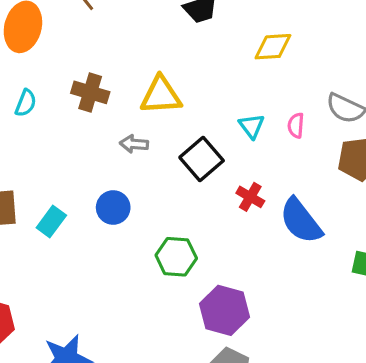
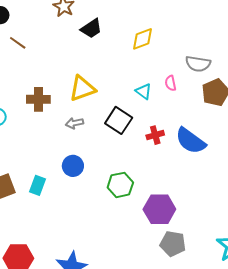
red cross: (250, 197) -> (155, 135), turned -30

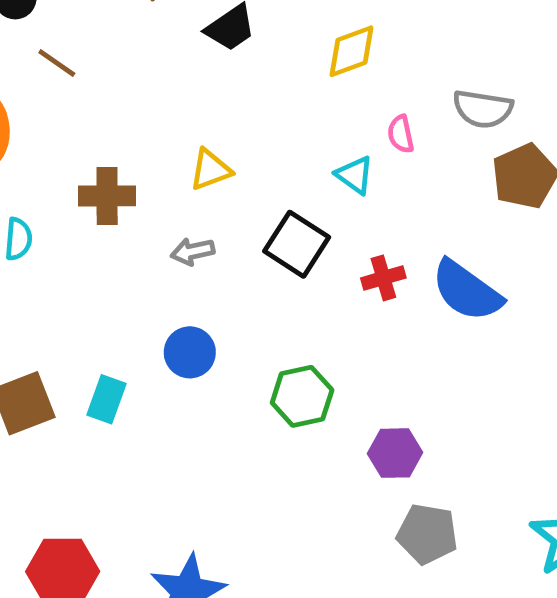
pink semicircle: (171, 83) -> (401, 134), moved
yellow triangle: (82, 89) -> (210, 170), size x0.7
purple hexagon: (159, 209) -> (395, 453), size x0.7

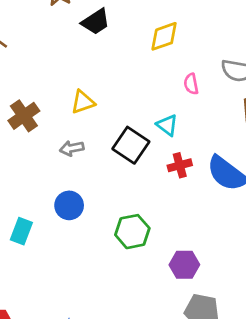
cyan triangle: (355, 175) -> (167, 125), moved
brown cross: (107, 196) -> (24, 116), turned -36

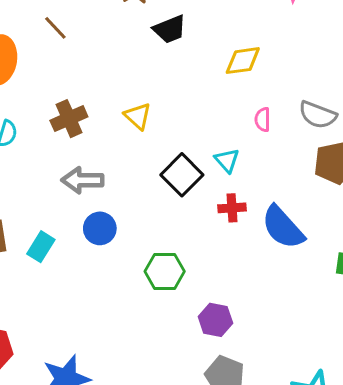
yellow triangle: (83, 102) -> (138, 116), turned 50
gray arrow: (72, 148) -> (82, 180), moved, size x1.5

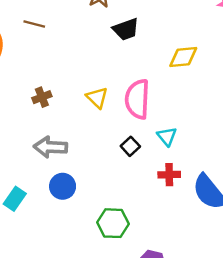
brown line: (55, 28) -> (34, 24), turned -35
brown cross: (69, 119) -> (42, 97), size x0.7
pink semicircle: (263, 120) -> (137, 99), moved, size x2.0
black square: (182, 175) -> (130, 146), size x0.6

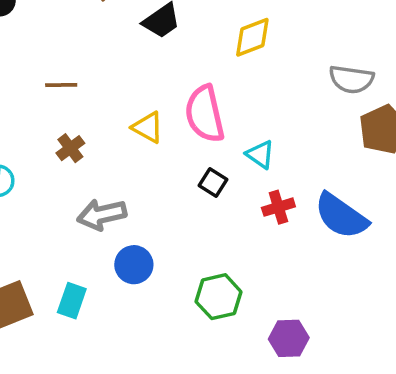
brown line: (34, 24) -> (61, 85), moved

